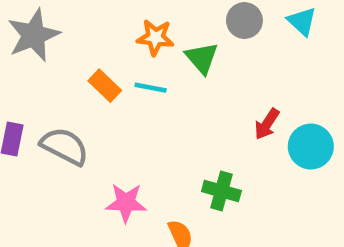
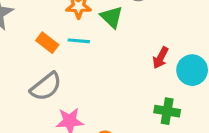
gray semicircle: (64, 146) -> (46, 87), moved, turned 120
green cross: (221, 191) -> (167, 111), moved

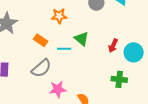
green triangle: (112, 17) -> (82, 39), moved
cyan line: (79, 41) -> (64, 49), moved

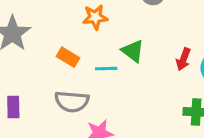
gray semicircle: (41, 68) -> (72, 101), turned 50

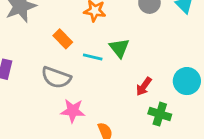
red arrow: (183, 59) -> (144, 86), moved

